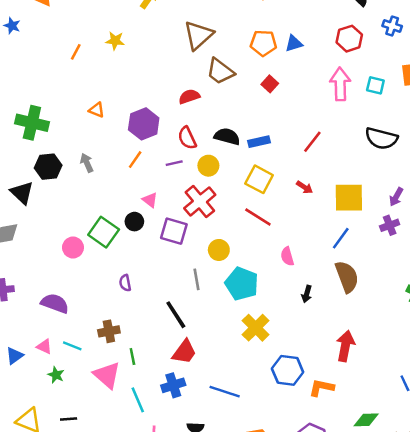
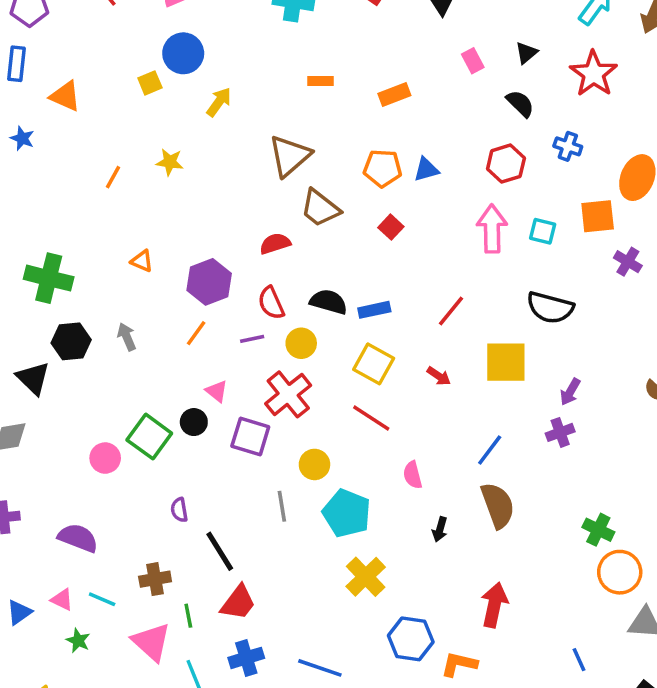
yellow square: (349, 198) -> (506, 362), moved
black line: (176, 315) -> (220, 551), moved
red trapezoid: (184, 352) -> (238, 603), moved

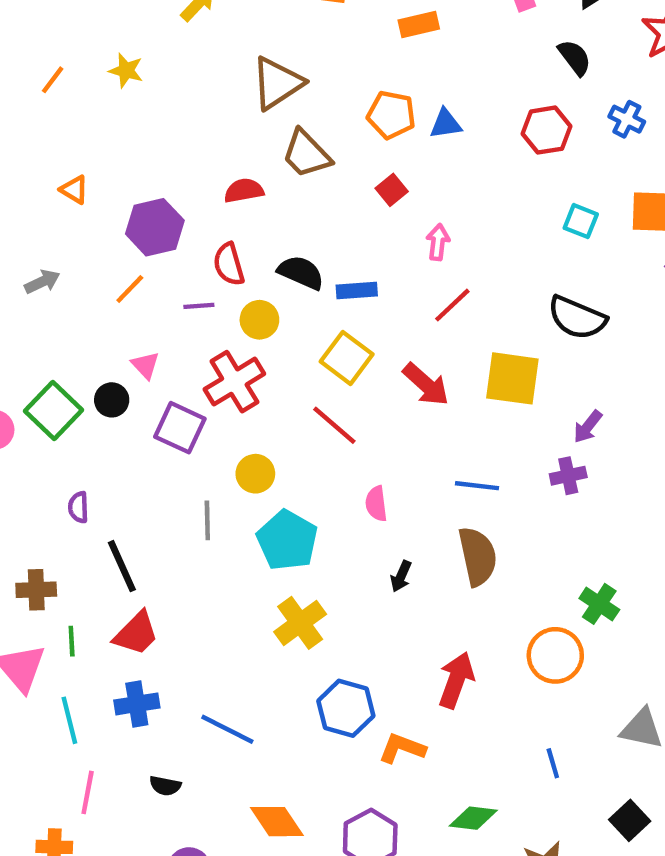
pink arrow: (492, 229) -> (438, 242), moved, size x0.6
gray arrow: (127, 337) -> (42, 282), turned 80
red arrow: (439, 376) -> (426, 384), size x1.6
blue line: (490, 450) -> (477, 486), turned 52
orange circle: (620, 572) -> (555, 655), moved

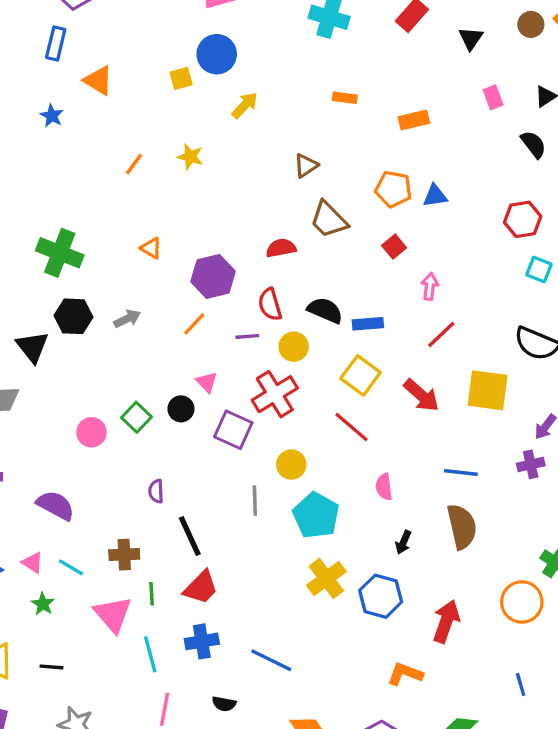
brown triangle: (277, 83) -> (306, 166), size x0.6
red hexagon: (547, 130) -> (523, 219), moved
green square: (53, 410) -> (136, 417), size x0.7
blue hexagon: (346, 708) -> (381, 596), moved

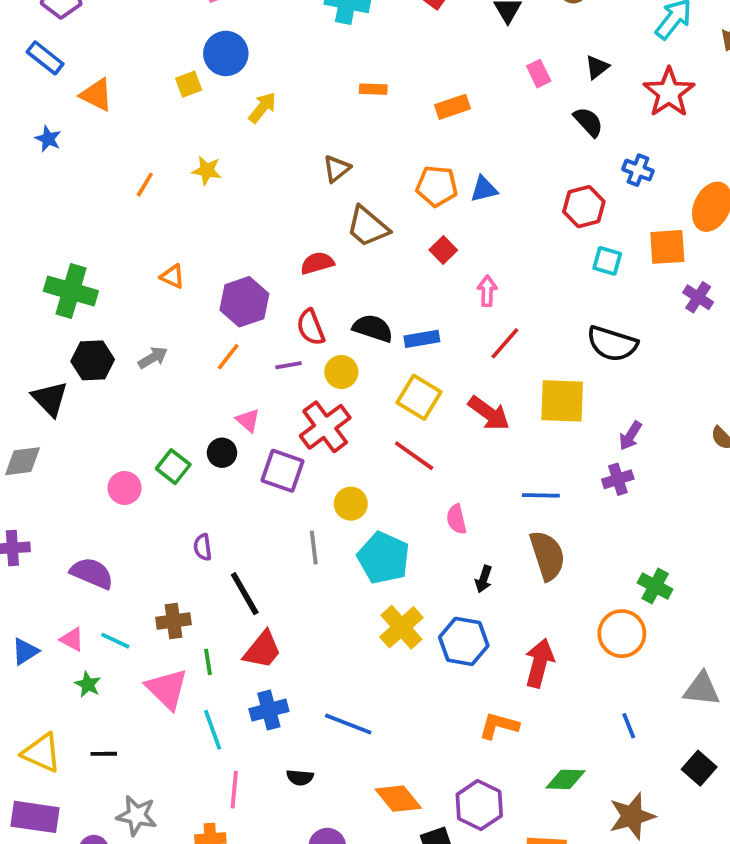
blue rectangle: (56, 43) -> (45, 58), turned -60

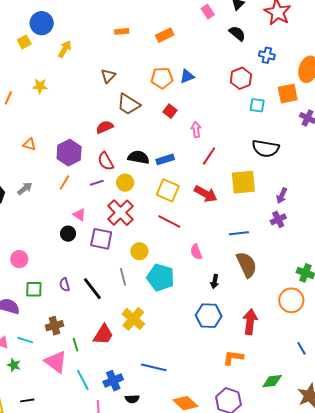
green square: (173, 467) -> (34, 289), moved, turned -30
black line: (245, 594) -> (92, 289), moved
yellow cross: (401, 627) -> (133, 319), moved
blue cross: (269, 710) -> (113, 381), moved

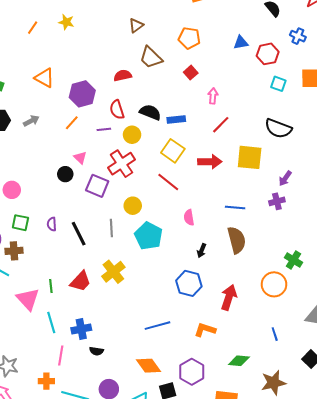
blue triangle: (187, 76) -> (241, 42), moved
orange triangle: (29, 144) -> (44, 78), size x1.5
red arrow: (206, 194) -> (210, 162), turned -40
brown cross: (54, 326) -> (14, 251), moved
blue line: (154, 367) -> (157, 326), moved, turned -40

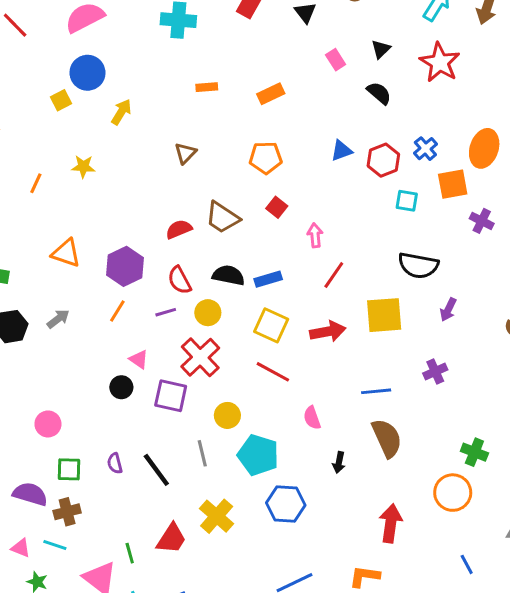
blue cross: (298, 36) -> (425, 149), moved, turned 35
brown trapezoid: (151, 58) -> (222, 217), moved
purple arrow: (285, 178) -> (448, 310), moved
blue hexagon: (189, 283) -> (286, 504), moved

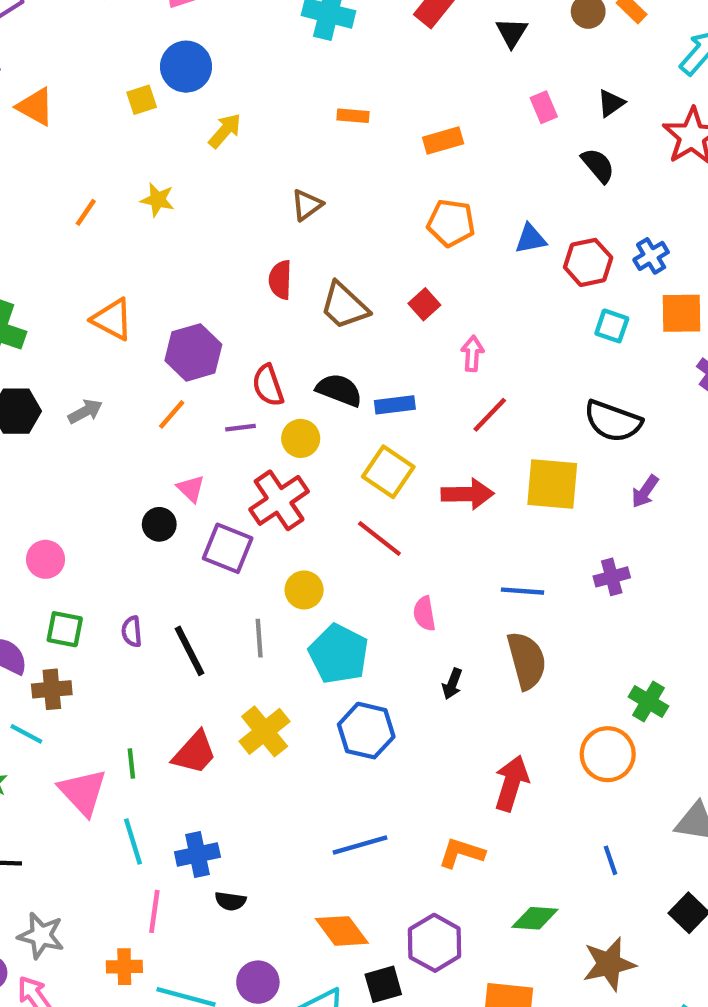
orange pentagon: (266, 158) -> (451, 223), moved
red semicircle: (179, 229) -> (280, 280), moved, turned -75

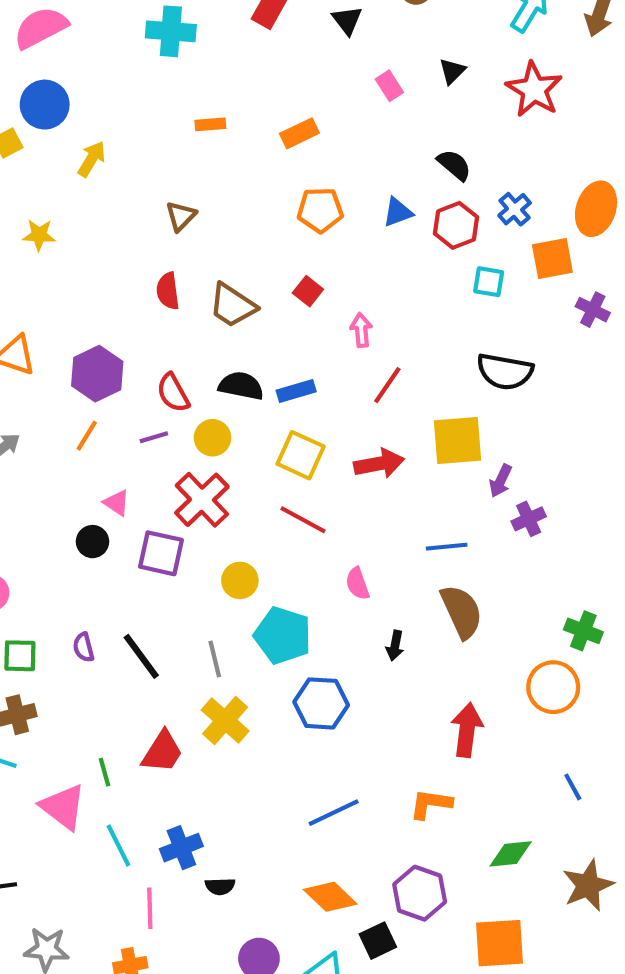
black semicircle: (598, 165) -> (454, 165), moved
purple arrow: (645, 492) -> (501, 481), moved
gray line: (259, 638) -> (215, 659), moved

